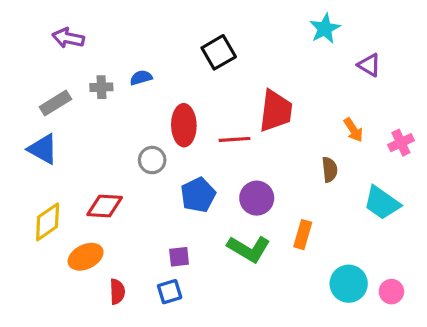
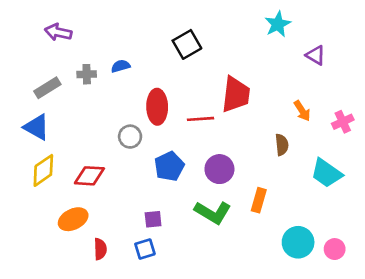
yellow diamond: (48, 222) -> (43, 170), moved

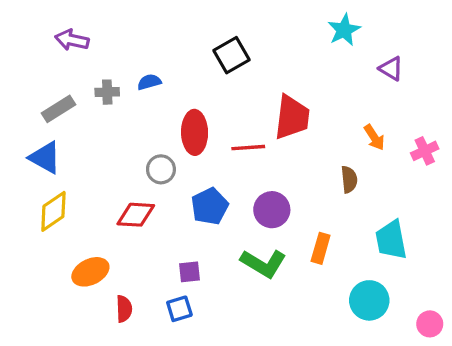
cyan trapezoid: (326, 173) -> (391, 240), moved, turned 44
red diamond: (89, 176) -> (136, 215), moved
pink circle: (335, 249) -> (430, 324), moved

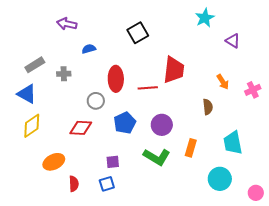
purple arrow: (72, 40) -> (67, 24), moved
gray cross: (107, 92) -> (64, 74), moved

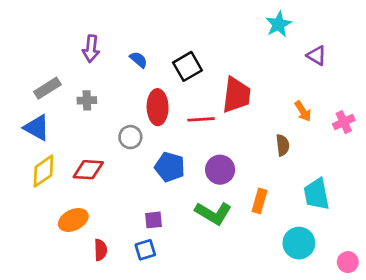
purple arrow: (67, 24) -> (91, 49), moved, turned -96
black square: (138, 33) -> (187, 66), moved
blue semicircle: (89, 49) -> (139, 60), moved, turned 56
blue pentagon: (125, 123) -> (170, 167), turned -30
red diamond: (81, 128) -> (88, 170), moved

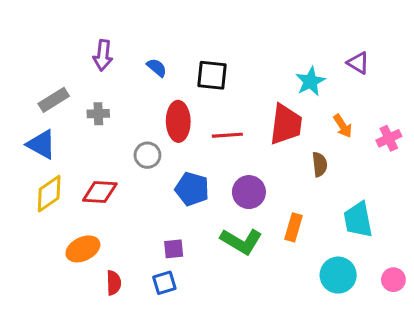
cyan star: (279, 24) -> (310, 81), moved
black square: (187, 66) -> (212, 75), turned 36
red trapezoid: (236, 95) -> (286, 124), moved
pink circle: (348, 262) -> (393, 280), moved

